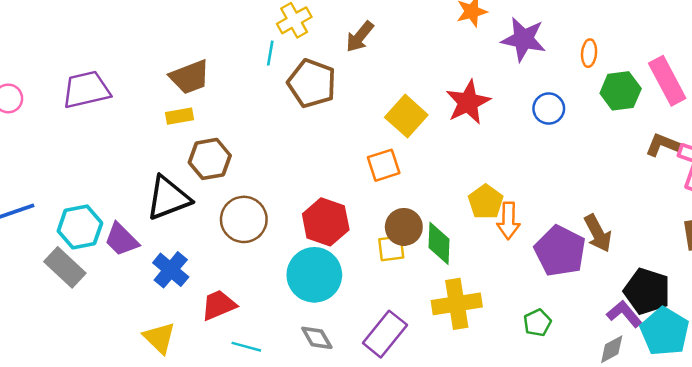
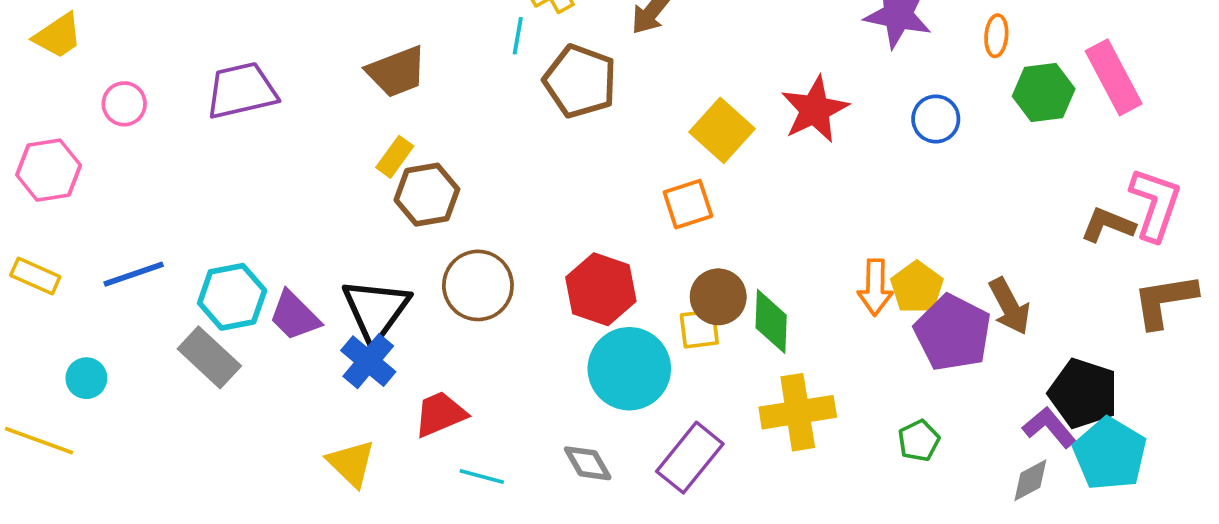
yellow rectangle: (180, 116) -> (395, 157), moved, turned -44
brown L-shape: (663, 145) -> (1108, 225), moved
black triangle: (168, 198) -> (376, 310), moved, turned -33
yellow pentagon: (486, 202) -> (917, 287), moved
cyan circle: (314, 275) -> (629, 369), moved

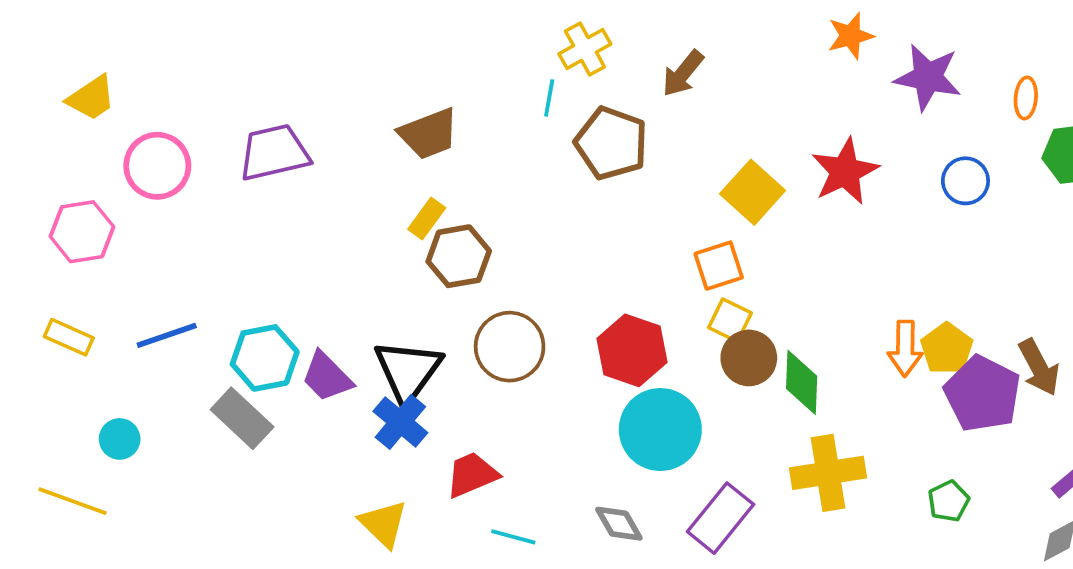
pink circle: (124, 104) -> (157, 166), size x1.5
yellow square: (699, 329) -> (730, 320), moved, turned 33

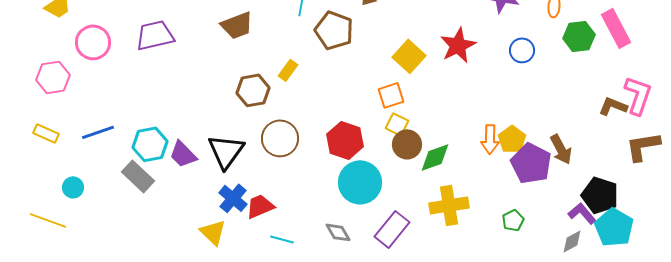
yellow rectangle: (427, 219) -> (288, 70), moved
green diamond: (802, 382) -> (435, 157), turned 68
blue cross: (400, 422) -> (233, 198), moved

